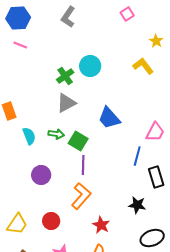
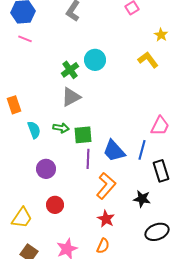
blue trapezoid: (109, 118) -> (114, 151), moved
green square: (78, 141) -> (83, 135), turned -36
orange L-shape: (81, 196) -> (106, 186), moved
red circle: (51, 221) -> (55, 205), moved

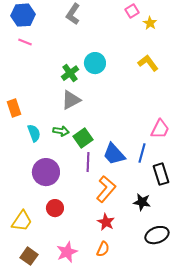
yellow star: (161, 35) -> (150, 23), moved
green square: (83, 135) -> (83, 138), turned -30
purple circle: (46, 169) -> (46, 172), size x1.4

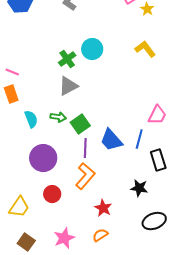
pink line: (25, 42) -> (12, 72), moved
orange L-shape: (106, 189) -> (85, 176), moved
orange semicircle: (103, 249) -> (100, 235), turned -147

